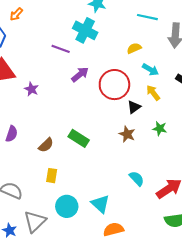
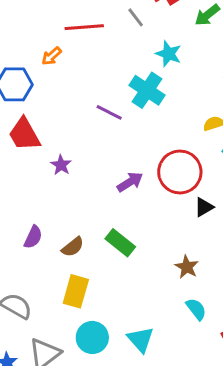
purple arrow: (80, 74) -> (130, 182), moved
purple semicircle: (12, 134) -> (33, 237), moved
brown star: (127, 134) -> (187, 267), moved
yellow rectangle: (52, 176) -> (76, 291), size x1.5

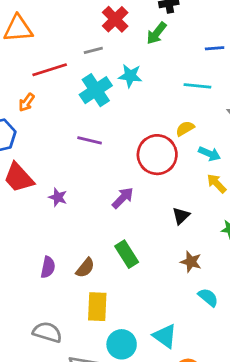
gray line: (136, 17) -> (93, 50), turned -54
cyan cross: (147, 90) -> (96, 90), moved, turned 36
red circle: (180, 172) -> (157, 155), moved
black triangle: (204, 207) -> (181, 216), moved
green rectangle: (120, 243) -> (127, 254), turned 32

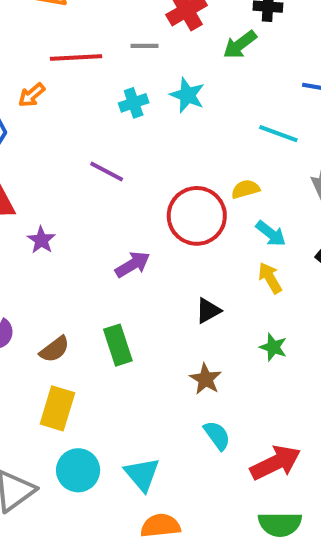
cyan cross: (96, 90) -> (134, 103), size x0.6

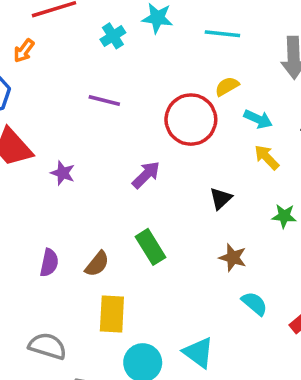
cyan line: (278, 134) -> (222, 34), moved

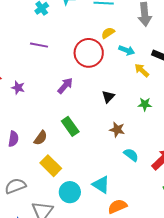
yellow arrow: (267, 157) -> (142, 70), moved
yellow rectangle: (112, 314) -> (51, 166), turned -45
gray semicircle: (47, 346) -> (15, 186), turned -35

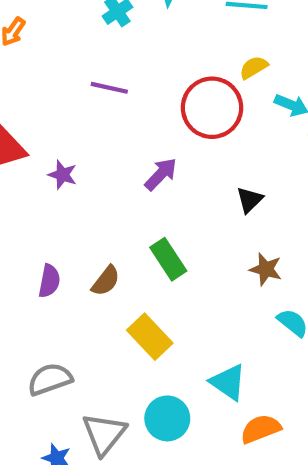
yellow rectangle: (51, 166) -> (150, 337), moved
cyan circle: (70, 192) -> (167, 418), moved

